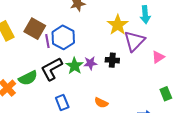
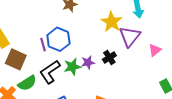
brown square: (35, 29) -> (16, 59), moved
black cross: (112, 60) -> (109, 58), turned -32
green star: (74, 66) -> (72, 67), turned 30

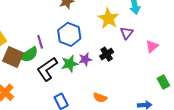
purple triangle: (130, 37) -> (127, 33), size x0.6
blue hexagon: (58, 39) -> (69, 34), moved
green semicircle: (27, 83) -> (29, 55), moved

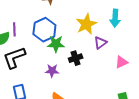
purple star: (85, 59) -> (52, 71), moved
green star: (70, 64) -> (56, 44), moved

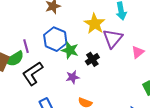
purple triangle: (100, 43) -> (113, 38), size x1.5
green star: (56, 44) -> (70, 50), turned 30

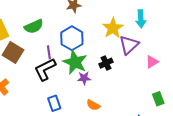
purple line: (26, 46) -> (49, 52), moved
green star: (70, 50) -> (75, 62), moved, size x1.4
green semicircle: (15, 59) -> (34, 26), moved

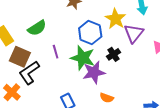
blue hexagon: (72, 38) -> (90, 32), moved
black L-shape: (45, 69) -> (29, 73), moved
purple star: (84, 78) -> (94, 72), size x1.6

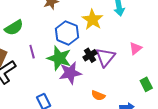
purple triangle: (134, 33) -> (105, 57), moved
orange semicircle: (107, 98) -> (98, 95), moved

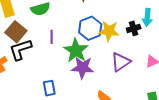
yellow star: (93, 20) -> (109, 31), moved, turned 30
black cross: (90, 55) -> (134, 28), moved

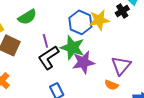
black L-shape: (20, 50) -> (49, 58), moved
purple triangle: (121, 62) -> (121, 66), moved

